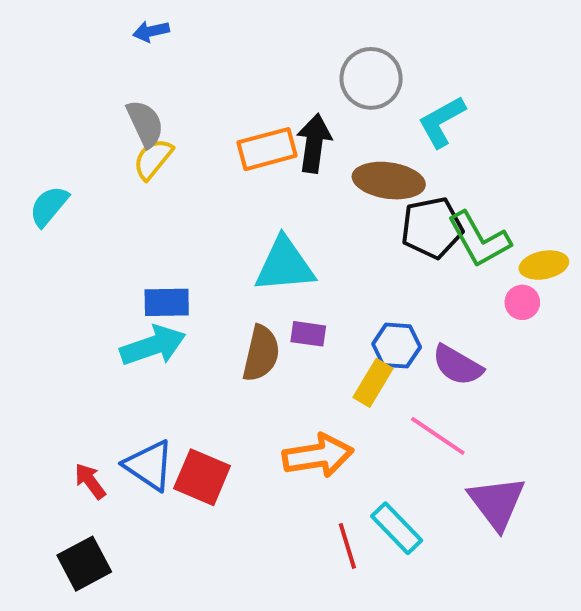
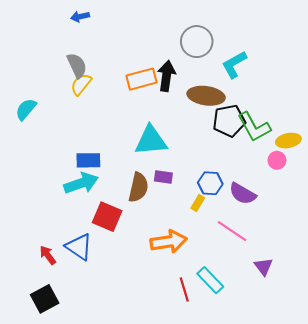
yellow rectangle: (373, 383) -> (198, 203), size x0.7
red square: (202, 477) -> (107, 217), moved
purple triangle: (497, 503) -> (263, 267), size x0.6

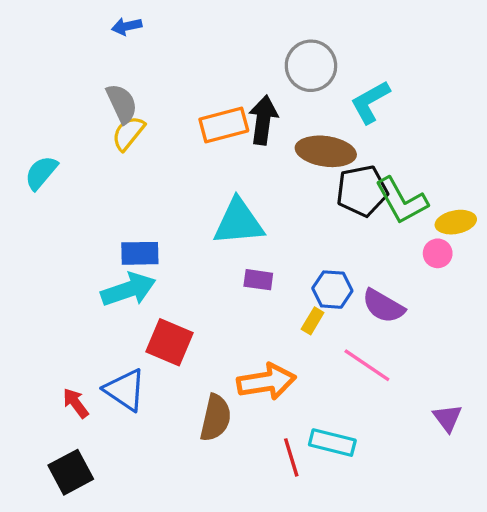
brown semicircle: (138, 187) -> (216, 418), moved
purple triangle: (263, 267) -> (448, 418), moved
cyan rectangle: (210, 280) -> (332, 443), turned -32

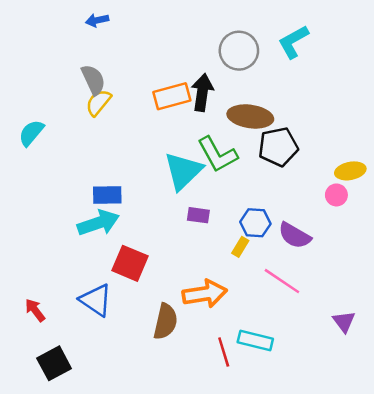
cyan L-shape: (370, 102) -> (293, 42), moved
green L-shape: (401, 201) -> (217, 154), moved
cyan triangle: (239, 222) -> (183, 171), turned -39
red arrow: (76, 403) -> (35, 310), moved

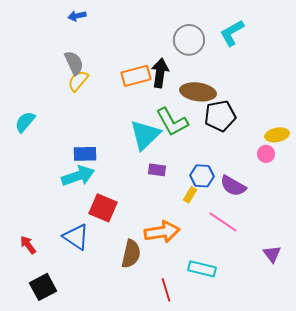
cyan semicircle: (31, 133) -> (25, 122), moved
red line: (224, 352) -> (166, 290), moved

